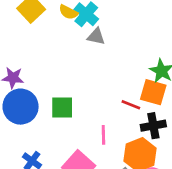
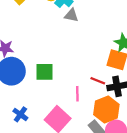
red line: (131, 105) -> (98, 81), moved

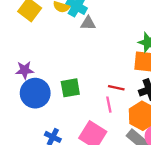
red line: (98, 81) -> (116, 88), moved

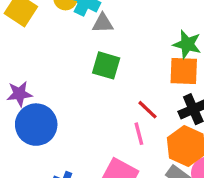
green square: (70, 88) -> (106, 65), moved, turned 30
red line: (116, 88) -> (147, 110), turned 35

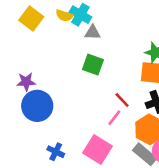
pink line: (139, 134) -> (114, 118), turned 49

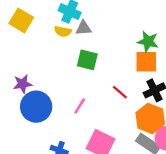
yellow semicircle: (64, 16) -> (63, 31), moved
pink line: (114, 118) -> (80, 106), moved

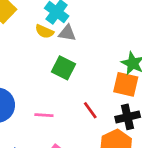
pink line: (80, 106) -> (44, 115), turned 49

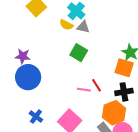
pink line: (44, 115) -> (84, 90), moved

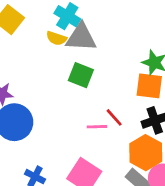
gray triangle: (83, 27) -> (81, 37), size x1.6

